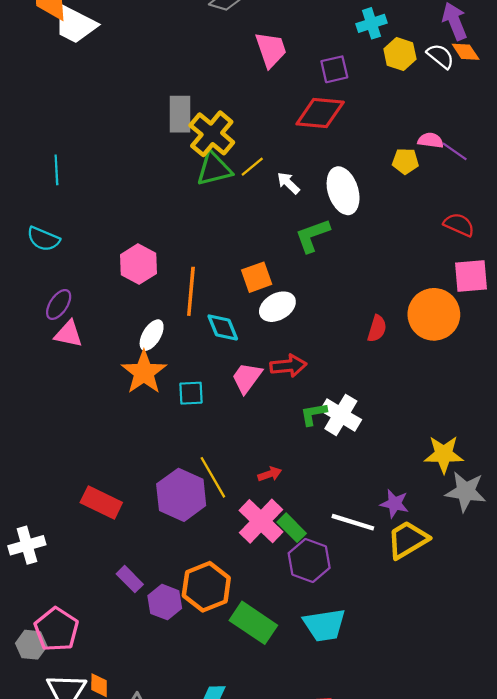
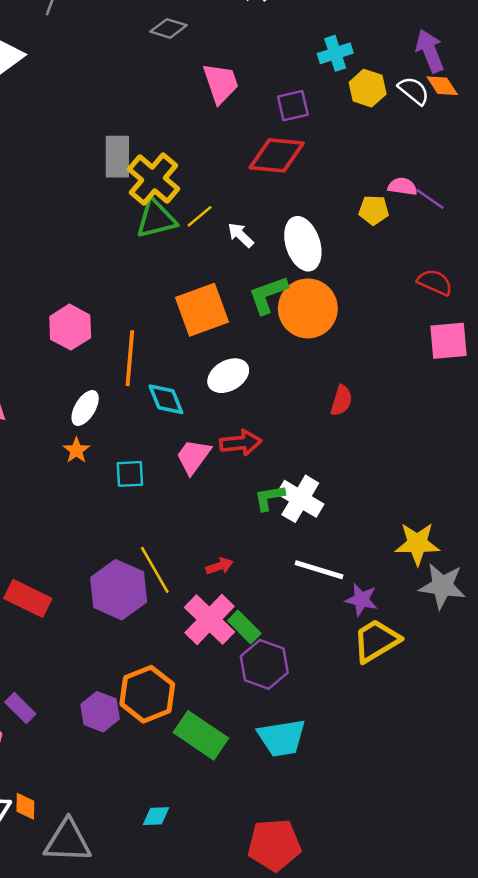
orange square: (257, 277) -> (202, 310), moved, size x1.5
orange circle: (434, 314) -> (308, 308), moved
orange star: (144, 372) -> (76, 450), size x0.5
white line: (353, 522) -> (319, 570), moved
purple rectangle: (130, 579) -> (20, 708), moved

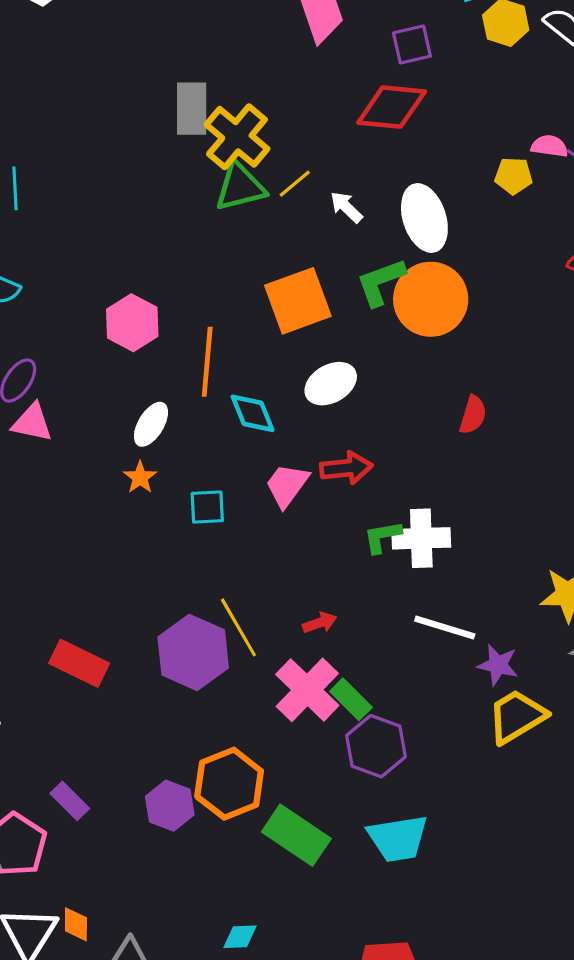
white cross: (300, 499) -> (421, 538), turned -33

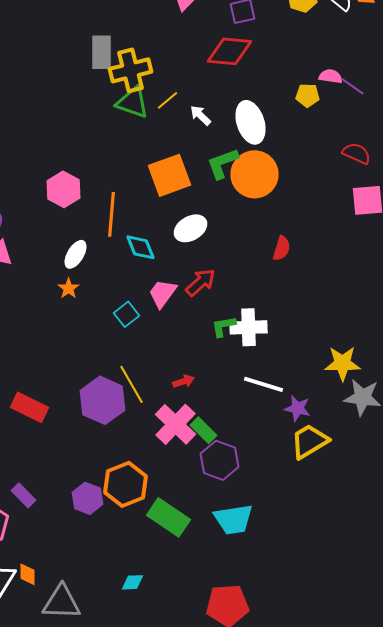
yellow cross: (237, 137) -> (130, 70), turned 36
green triangle: (240, 187) -> (132, 102), turned 33
red arrow: (346, 468) -> (200, 282), turned -36
cyan square: (207, 507) -> (126, 314), moved, turned -35

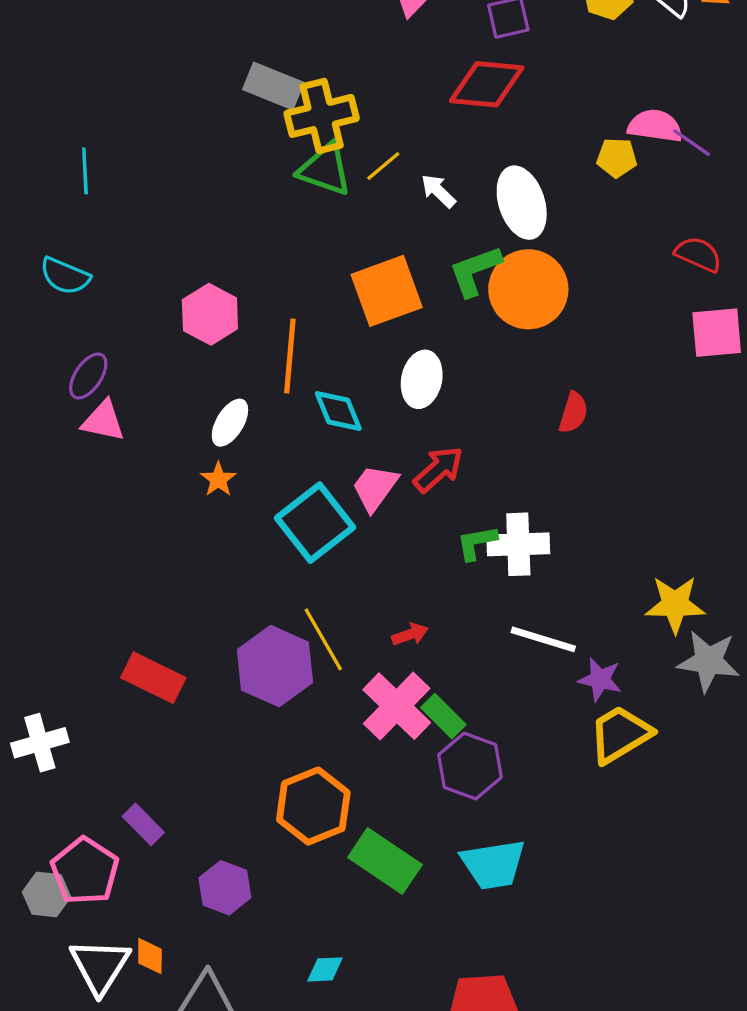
gray rectangle: (102, 52) -> (273, 86), turned -68
pink semicircle: (330, 76) -> (655, 126), size x1.4
white ellipse: (190, 228) -> (422, 379), turned -48
cyan square: (126, 314) -> (315, 523), size x1.8
purple hexagon: (88, 498) -> (225, 888), moved

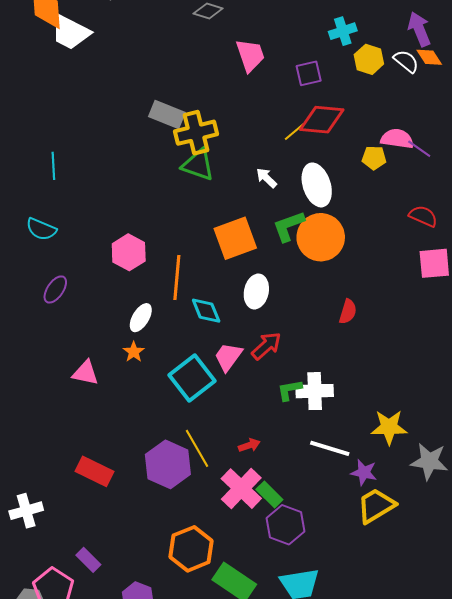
red diamond: (487, 84) -> (322, 120), moved
yellow line: (383, 166) -> (295, 132), moved
pink triangle: (103, 421) -> (85, 373), moved
yellow star: (675, 604) -> (389, 427), moved

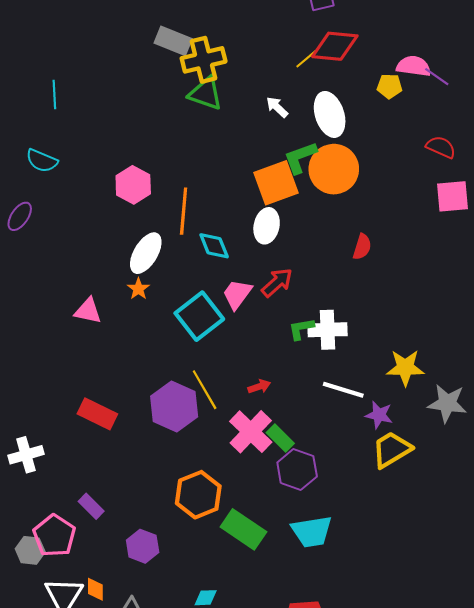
orange square: (235, 238) -> (276, 183), moved
purple ellipse: (55, 289) -> (20, 216), moved
white ellipse: (141, 318) -> (146, 253), size x1.4

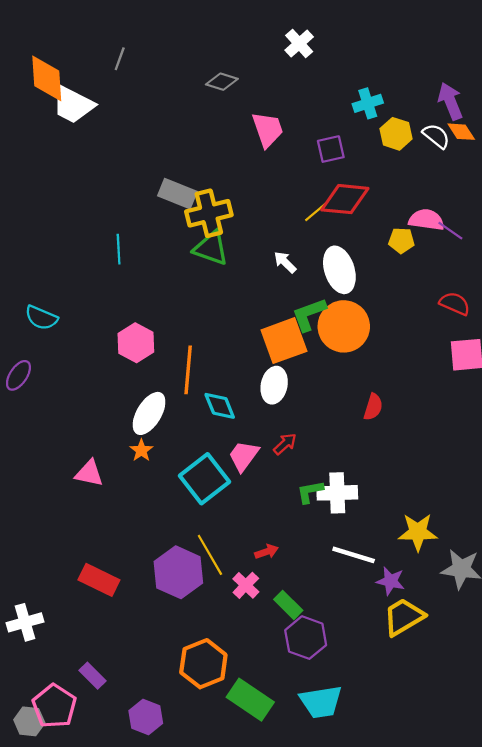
cyan line: (54, 95) -> (119, 249), moved
red arrow: (277, 283) -> (285, 444), size x0.7
pink cross: (251, 432) -> (246, 585), moved, size x0.6

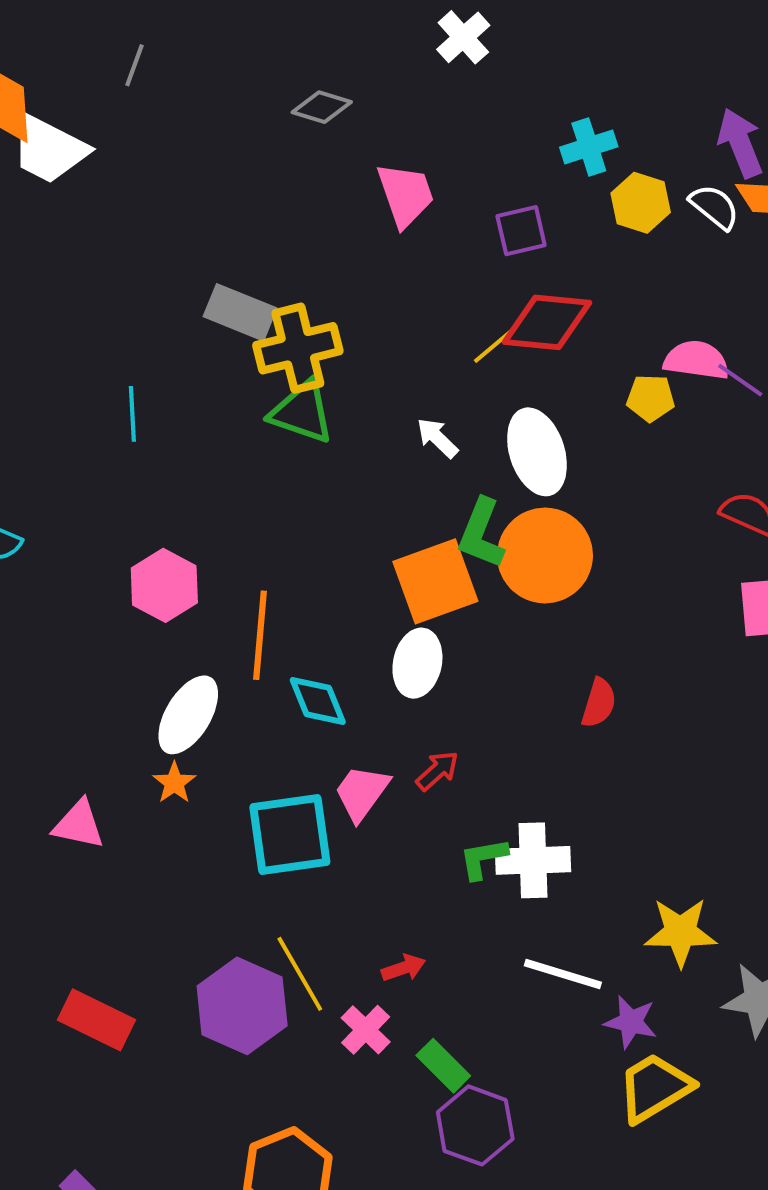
green L-shape: (309, 314) -> (481, 534), turned -48
cyan square: (205, 479) -> (290, 834), turned 30

